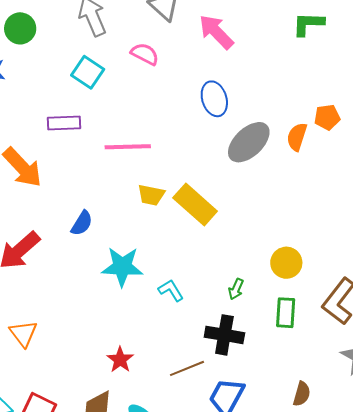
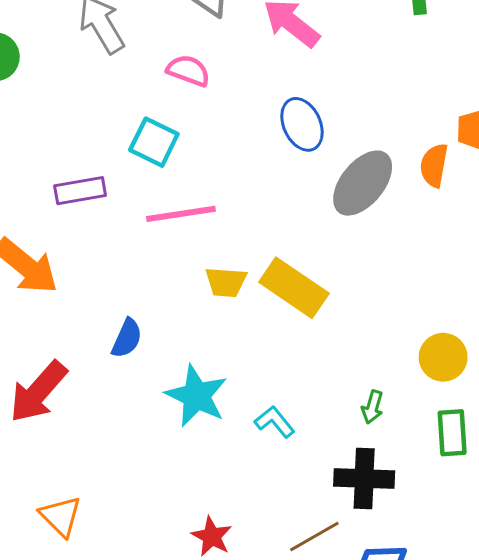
cyan square: (88, 72) -> (154, 142), moved
cyan star: (122, 267) -> (196, 396), turned 30

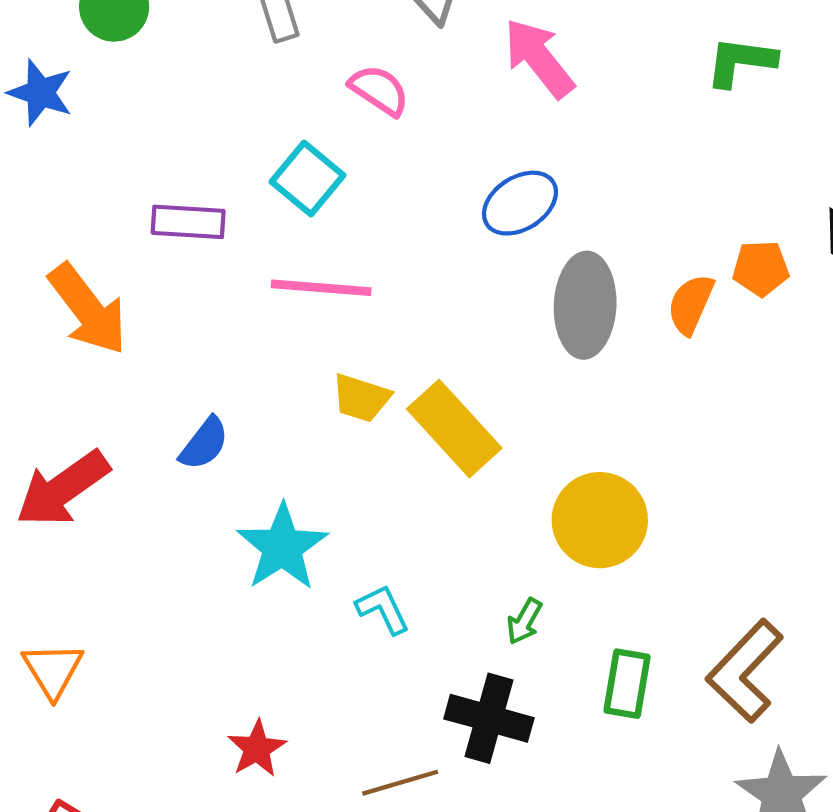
blue ellipse: (302, 124) -> (520, 203), turned 69
gray ellipse: (363, 183) -> (585, 305), turned -50
yellow circle: (443, 357) -> (600, 520), moved, size x1.4

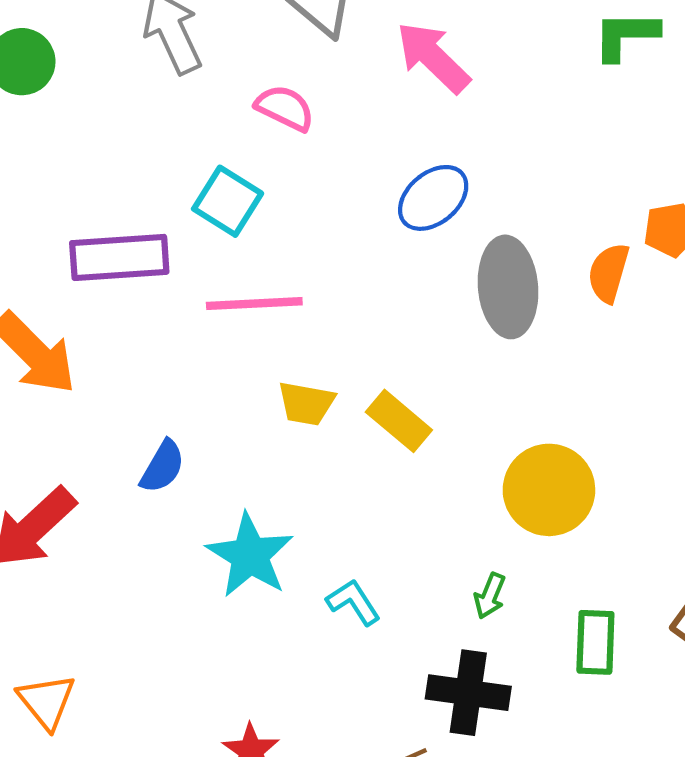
purple rectangle: (188, 222) -> (119, 257), size x1.4
yellow rectangle: (454, 429) -> (399, 421), size x0.7

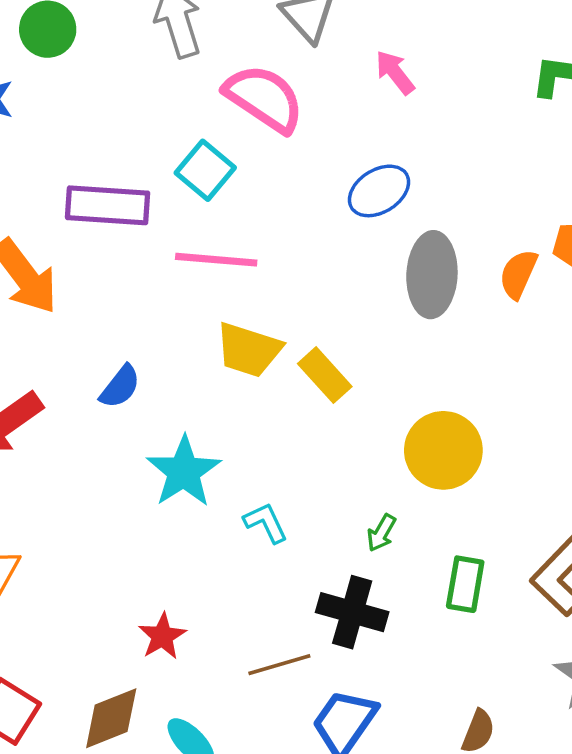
pink arrow: (433, 57) -> (395, 72), size x0.7
pink semicircle: (285, 108) -> (264, 98), size x1.6
yellow trapezoid: (306, 403) -> (249, 350), size x1.4

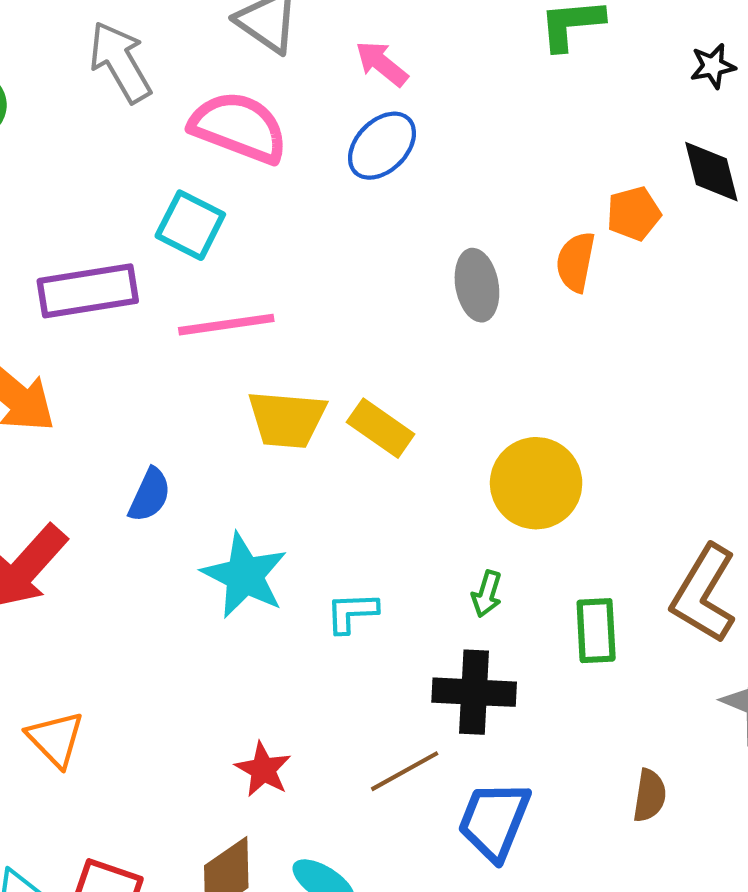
blue ellipse: (379, 191) -> (382, 146), moved
gray ellipse: (432, 275) -> (477, 285), size x0.7
cyan L-shape: (266, 523) -> (352, 612), turned -54

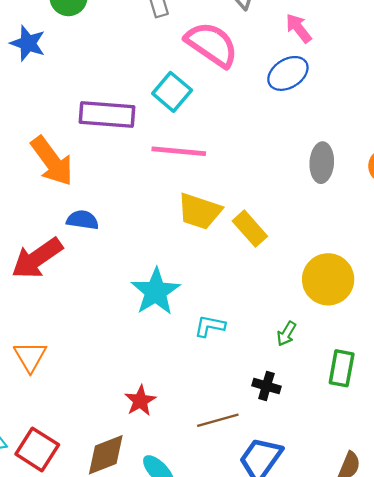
blue semicircle: (150, 495) -> (83, 220), moved, turned -120
black cross: (474, 692) -> (266, 386), size x0.6

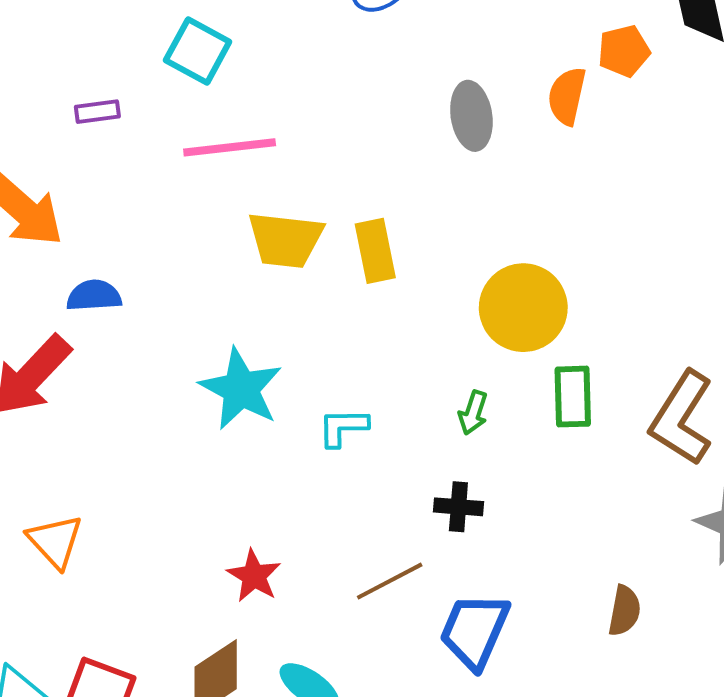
purple rectangle: (107, 114) -> (97, 112), size x0.5
yellow rectangle: (250, 229) -> (375, 251), turned 42
green rectangle: (342, 368) -> (573, 397), moved

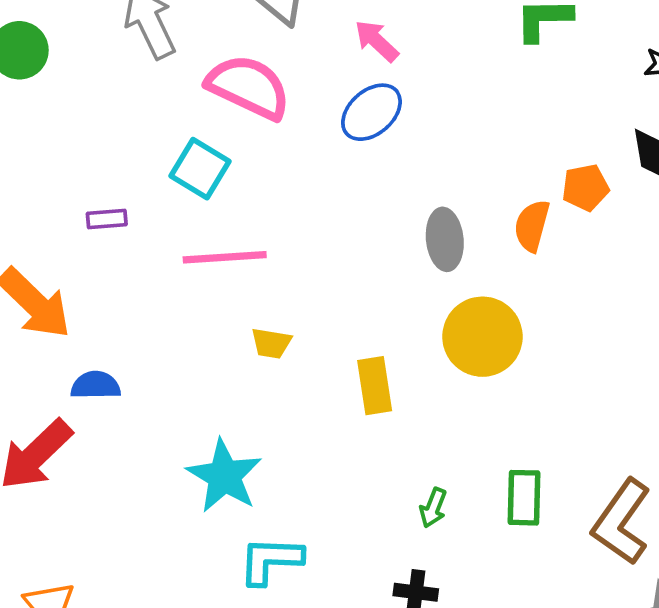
yellow trapezoid: (285, 240) -> (271, 343), size x0.6
yellow rectangle: (375, 251) -> (375, 386), moved
yellow circle: (523, 308) -> (482, 337), moved
cyan L-shape: (343, 427) -> (271, 560), moved, size x1.4

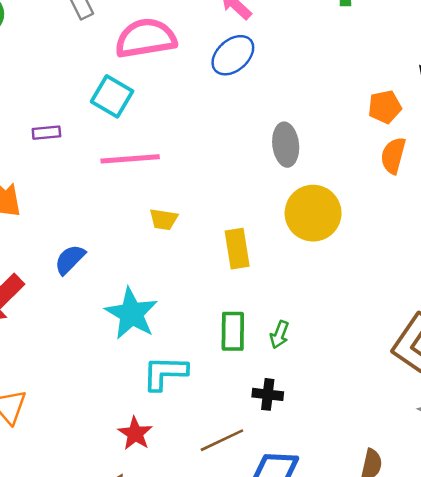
pink semicircle: (248, 87) -> (146, 38), turned -34
orange semicircle: (532, 226) -> (393, 156), moved
blue semicircle: (96, 385) -> (70, 259), moved, turned -44
green rectangle: (524, 498) -> (233, 331), moved

